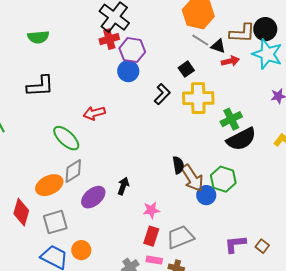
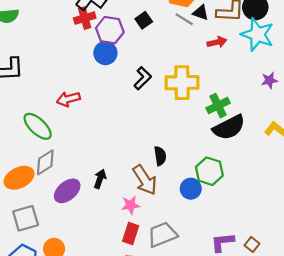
black triangle: (218, 46) -> (201, 13), moved
black square: (186, 69) -> (144, 20), moved
brown arrow: (192, 178) -> (145, 180), moved

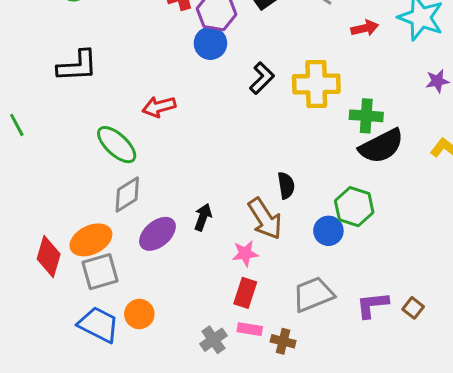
green cross: (218, 106) -> (366, 116), turned 30
orange ellipse: (19, 178) -> (91, 240), moved
gray trapezoid: (162, 235) -> (313, 294), moved

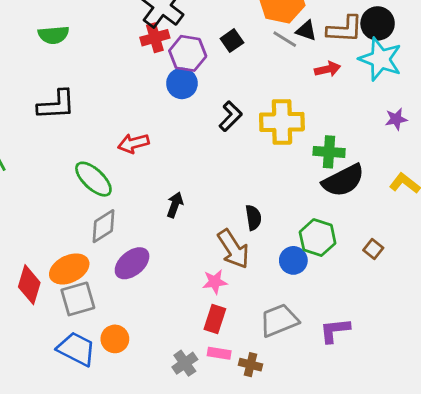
black arrow: (203, 217) -> (175, 205), moved
brown square: (413, 308) -> (373, 249), moved

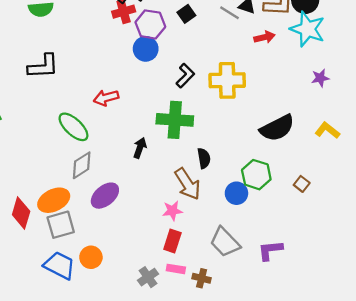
green cross: (329, 152) -> (175, 120), moved, size x1.4
gray trapezoid: (279, 320) -> (225, 242), turned -112

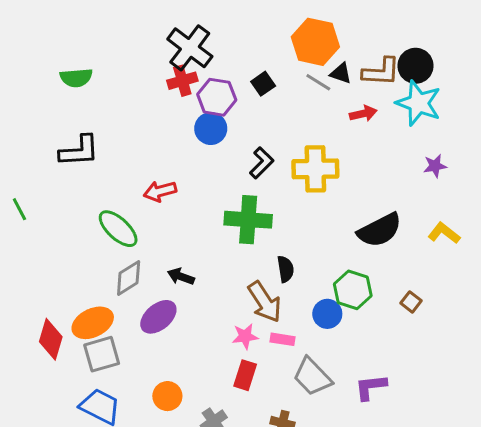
black arrow: (140, 148) -> (181, 276), moved, turned -90
orange circle: (91, 257) -> (167, 396), moved
pink rectangle: (176, 269) -> (282, 339), moved

